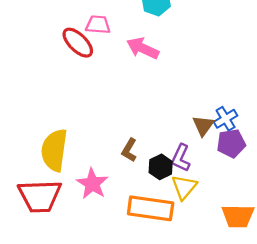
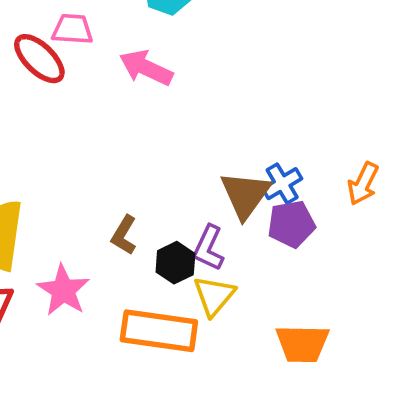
brown triangle: (203, 125) -> (245, 195), size x1.4

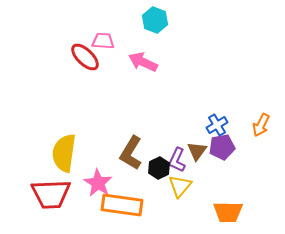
brown triangle: (245, 195) -> (197, 151), moved, size x0.7
brown L-shape: (124, 235) -> (131, 153), size x1.6
orange rectangle: (159, 331) -> (122, 205), moved

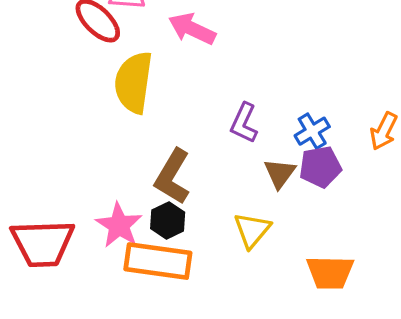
yellow semicircle: (64, 153) -> (134, 82), moved
purple L-shape: (177, 160) -> (244, 123), moved
black hexagon: (159, 168) -> (168, 220), moved

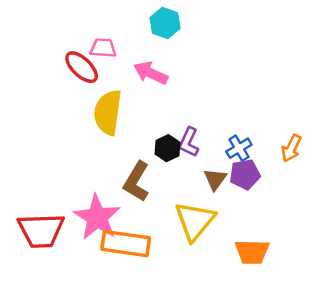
black hexagon: (168, 220) -> (167, 148), moved
pink star: (119, 225) -> (97, 217), size x1.4
yellow triangle: (252, 230) -> (195, 221), size x1.5

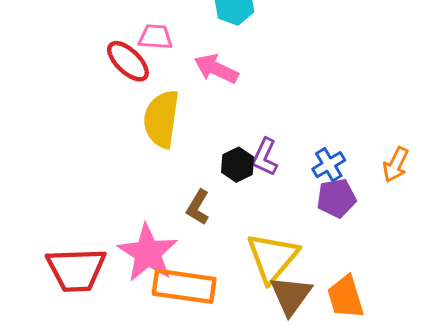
brown triangle: (215, 179) -> (291, 295), moved, size x1.4
brown L-shape: (136, 182) -> (198, 207), size x0.7
orange trapezoid: (252, 252) -> (345, 297), turned 72

